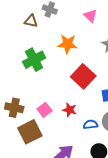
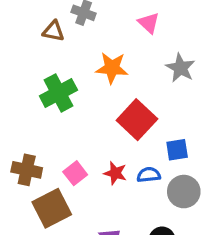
blue semicircle: (90, 124) -> (149, 175), moved

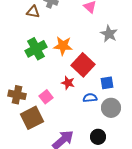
orange star: (112, 68) -> (63, 46), moved
red star: (115, 173) -> (68, 83), moved

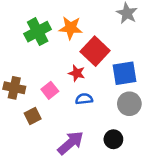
blue square: (107, 83) -> (124, 73), size x1.5
blue semicircle: (90, 98) -> (84, 99), moved
brown square: (32, 118) -> (33, 116), size x0.6

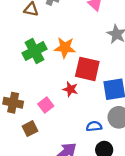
red square: (95, 51) -> (87, 69), turned -30
blue semicircle: (84, 99) -> (94, 126), moved

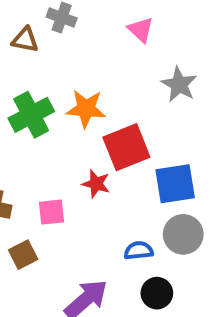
red square: (87, 69) -> (126, 147), turned -35
pink square: (46, 105) -> (51, 212), turned 32

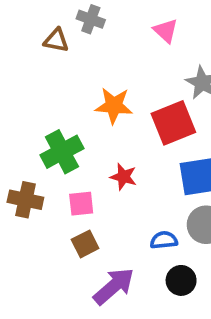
green cross: (31, 115) -> (62, 152), moved
red square: (126, 147) -> (173, 123), moved
brown square: (23, 255) -> (85, 244), moved

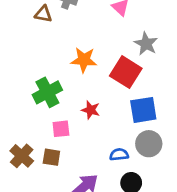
red square: (173, 123) -> (126, 72), turned -36
brown cross: (25, 200) -> (22, 156), moved, turned 30
brown square: (85, 244) -> (51, 157), moved, turned 36

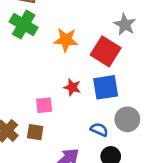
green cross: (47, 92) -> (24, 25), moved, turned -32
blue square: (143, 110) -> (106, 87), moved
blue semicircle: (119, 155) -> (99, 130), turned 30

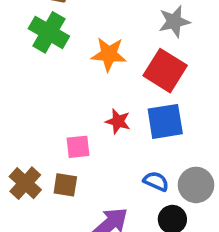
gray star: (125, 25) -> (174, 22), moved, turned 30
gray circle: (127, 119) -> (196, 185), moved

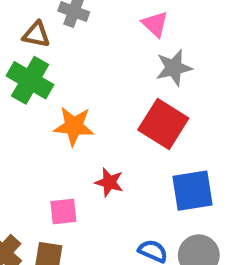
orange star: (109, 54) -> (74, 126), moved
blue square: (165, 121) -> (193, 191), moved

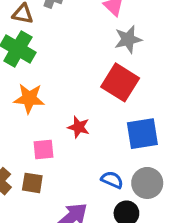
orange star: (74, 126) -> (29, 98), moved

